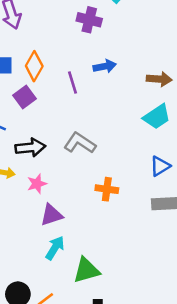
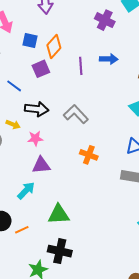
cyan arrow: (55, 248) -> (26, 190), moved

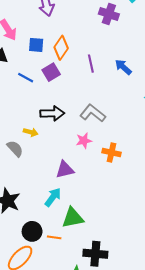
blue arrow: (109, 59) -> (123, 67), moved, turned -132
blue line: (14, 86) -> (26, 78), moved
pink star: (35, 138) -> (84, 141), moved
green triangle: (59, 214) -> (73, 218), moved
orange line: (22, 230) -> (54, 237), turned 40

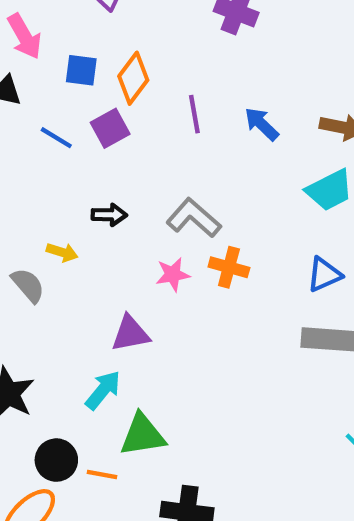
black arrow: (52, 113) -> (109, 215), size x0.7
orange cross: (111, 152) -> (229, 267), moved

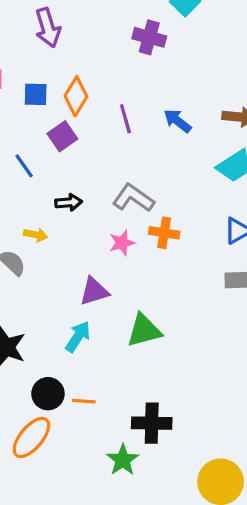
blue line: (56, 138) -> (24, 166), moved, turned 30
green triangle: (143, 435) -> (144, 330), moved

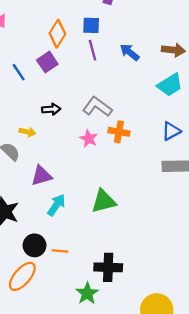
blue square: (36, 94) -> (91, 25), moved
blue line: (24, 166) -> (19, 72), moved
pink star: (122, 243) -> (89, 139), turned -30
purple triangle: (94, 291) -> (41, 176), moved

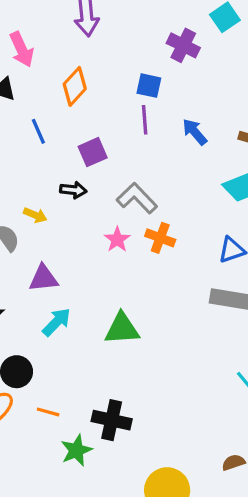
orange diamond: (57, 34) -> (75, 86), moved
purple square: (47, 62) -> (93, 152), moved
orange line: (60, 251) -> (48, 412), moved

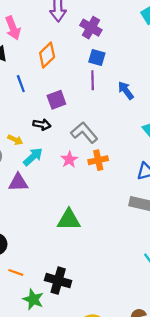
purple cross: (183, 45) -> (91, 28), moved
orange cross: (160, 238) -> (98, 160), turned -36
cyan arrow: (57, 322) -> (33, 157), moved
green star: (76, 450) -> (33, 299), turned -30

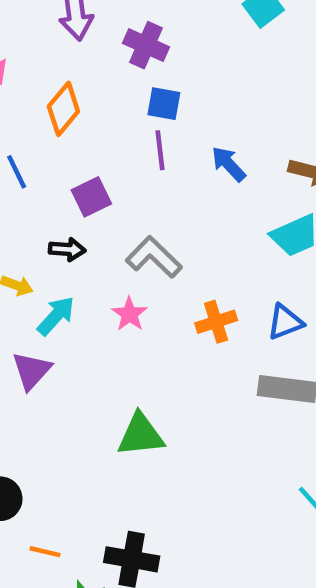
orange cross: (98, 160) -> (216, 322), moved
purple triangle: (18, 183) -> (32, 371), turned -40

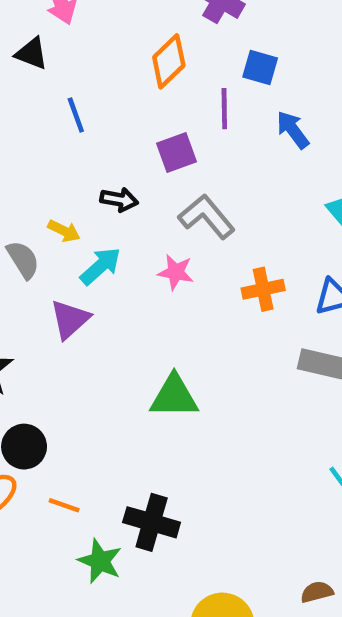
blue square: (164, 104) -> (260, 68), moved
orange diamond: (63, 109) -> (169, 61), moved
purple square: (91, 197) -> (177, 152), moved
pink star: (129, 314) -> (176, 272), turned -30

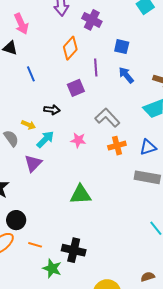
blue square: (260, 68) -> (122, 47), moved
gray L-shape: (207, 217) -> (107, 118), moved

